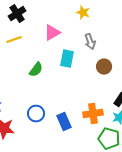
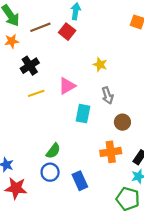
yellow line: (14, 40) -> (36, 93), moved
green semicircle: (36, 70) -> (53, 151), moved
orange cross: (93, 114) -> (111, 152), moved

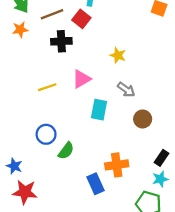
black cross: (30, 66) -> (61, 41), moved, turned 30
gray arrow: (108, 95) -> (126, 90), turned -35
orange cross: (111, 152) -> (117, 165), moved
blue circle: (50, 172) -> (46, 134), moved

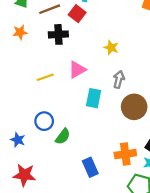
orange star: (20, 29) -> (20, 32), moved
gray arrow: (126, 90) -> (119, 79), turned -112
brown circle: (143, 119) -> (134, 107), size x1.5
orange cross: (117, 165) -> (125, 154), moved
blue star: (14, 166) -> (18, 140), moved

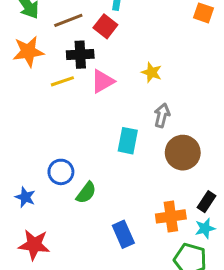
orange star: (20, 32) -> (28, 52), size x1.5
pink triangle: (77, 70) -> (103, 81), moved
yellow line: (45, 77) -> (62, 81), moved

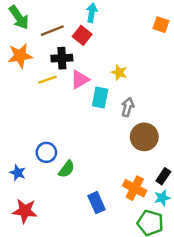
cyan rectangle: (128, 141) -> (100, 97), moved
orange cross: (171, 216) -> (135, 188), turned 35

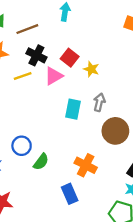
red square: (82, 35) -> (70, 58), moved
black cross: (62, 58) -> (36, 55), turned 30
cyan rectangle: (100, 97) -> (73, 109), moved
orange cross: (135, 188) -> (86, 165), moved

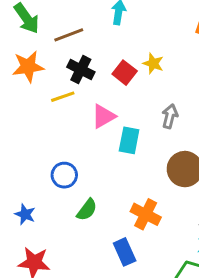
yellow star: (91, 69) -> (153, 64), moved
pink triangle: (54, 76) -> (103, 116), moved
gray arrow: (99, 102) -> (170, 116), moved
blue circle: (22, 146) -> (64, 175), moved

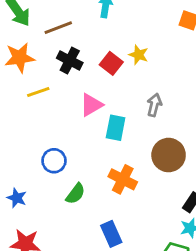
yellow line: (63, 97) -> (38, 92), moved
orange cross: (146, 214) -> (123, 179), moved

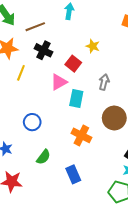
red square: (111, 63) -> (73, 64), moved
yellow line: (38, 92) -> (21, 73), turned -49
green semicircle: (75, 194) -> (43, 157), moved

